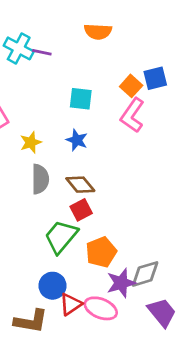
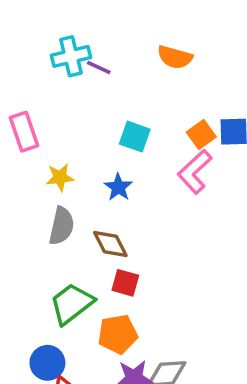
cyan cross: (19, 48) -> (71, 56), turned 36
red square: (81, 210) -> (125, 283), moved, turned 30

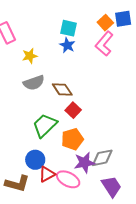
blue star: (118, 187) -> (67, 45), moved
gray semicircle: (62, 226) -> (34, 83), turned 65
red square: (125, 283) -> (73, 110), turned 35

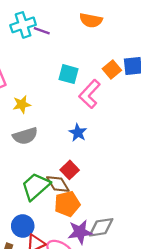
pink L-shape: (104, 44) -> (90, 94), moved
blue star: (67, 45) -> (78, 133), moved
brown diamond: (62, 90) -> (58, 184), moved

